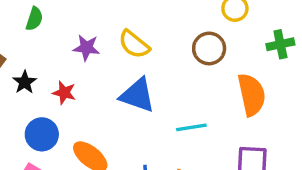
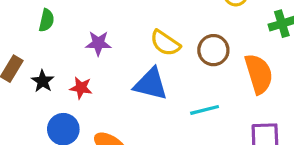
yellow semicircle: (134, 44) -> (165, 43), moved
brown circle: (209, 48) -> (213, 50), moved

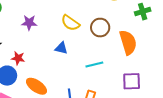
blue triangle: (151, 84) -> (61, 48), size x0.6
red star: (81, 88) -> (18, 58), moved

